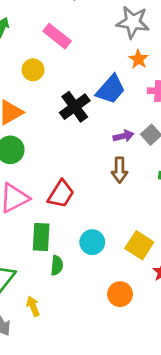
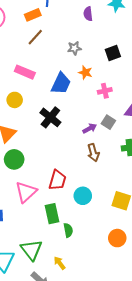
gray star: (133, 22) -> (74, 48), size x0.6
blue trapezoid: (111, 89) -> (61, 83), moved
cyan circle: (92, 242) -> (83, 196), moved

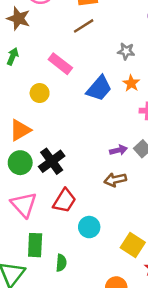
black cross: (50, 117) -> (52, 161), moved
brown arrow: (93, 153) -> (115, 180), turned 78
pink triangle: (26, 192) -> (24, 205), turned -45
green rectangle: (52, 214) -> (35, 245), moved

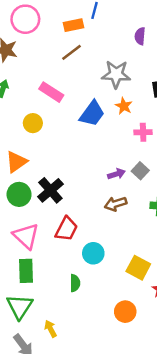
gray star: (126, 51) -> (116, 74), size x1.6
green rectangle: (35, 245) -> (26, 271), moved
green semicircle: (61, 263) -> (75, 283), moved

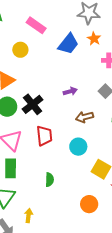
purple arrow: (116, 174) -> (70, 91), moved
red trapezoid: (66, 229) -> (44, 136), turned -35
cyan circle: (93, 253) -> (78, 147), moved
yellow arrow: (51, 329) -> (29, 216), turned 32

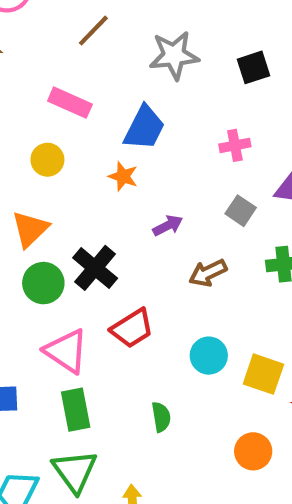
orange star: (94, 39) -> (123, 176), moved
red trapezoid: (44, 136) -> (132, 328), turned 75
cyan circle: (78, 147) -> (209, 356), moved

